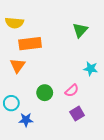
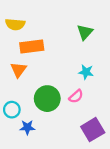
cyan star: (91, 69) -> (86, 72), moved
green circle: (45, 93) -> (47, 99), size x1.5
purple square: (77, 114) -> (93, 130), moved, size x1.5

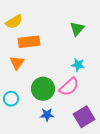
yellow semicircle: (15, 24) -> (14, 22), turned -36
pink semicircle: (76, 96) -> (69, 87), size x1.5
blue star: (27, 127) -> (47, 115), moved

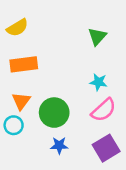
orange rectangle: (29, 42) -> (24, 64), moved
orange triangle: (17, 63) -> (21, 101), moved
pink semicircle: (69, 87) -> (104, 110), moved

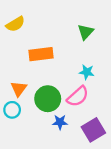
orange rectangle: (24, 64) -> (41, 54), moved
pink semicircle: (104, 110) -> (78, 96), moved
blue star: (59, 145) -> (60, 122), moved

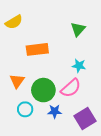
cyan circle: (12, 110) -> (25, 109), moved

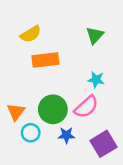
yellow semicircle: (14, 22) -> (31, 34), moved
orange triangle: (17, 81) -> (16, 112), moved

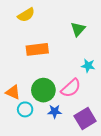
yellow semicircle: (31, 34) -> (26, 15), moved
cyan star: (96, 80) -> (88, 66), moved
orange triangle: (16, 112) -> (13, 92), turned -42

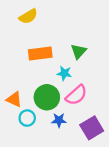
green triangle: (78, 29) -> (79, 51), moved
cyan star: (88, 66) -> (64, 73), moved

